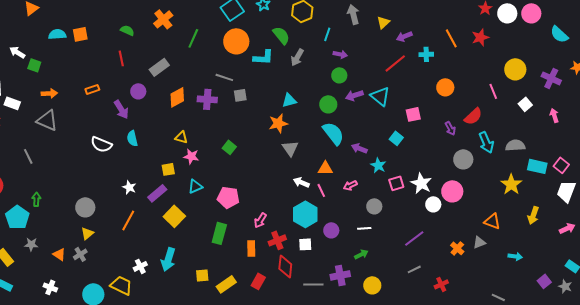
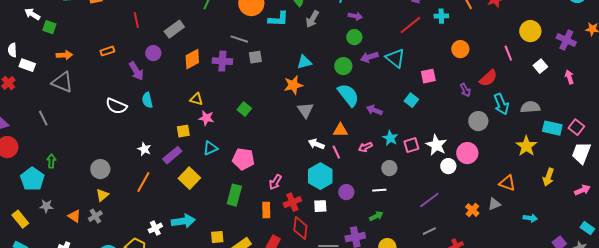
cyan star: (378, 165) -> (390, 138), moved
cyan arrow: (168, 259) -> (183, 221), turned -115

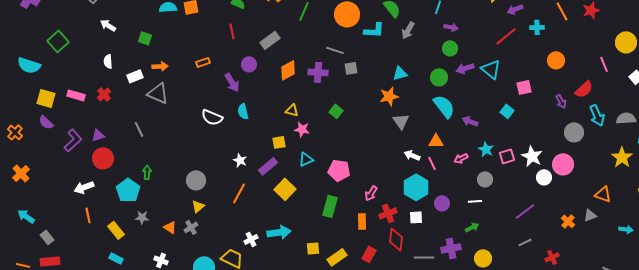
white arrow: (32, 14) -> (108, 25), moved
white rectangle: (27, 65) -> (135, 76), moved, turned -42
green square: (244, 109) -> (336, 111), moved

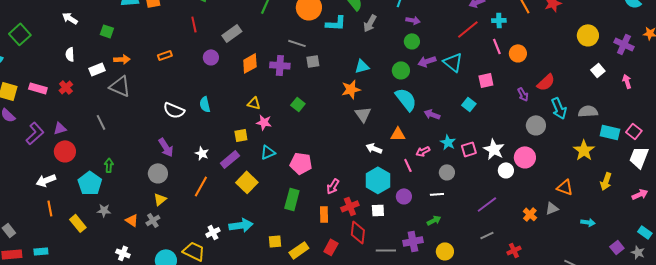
pink line: (604, 64) -> (497, 46), moved
purple arrow: (232, 82) -> (166, 147), moved
pink line: (432, 163) -> (408, 165), moved
cyan rectangle: (116, 258) -> (41, 251), moved, turned -32

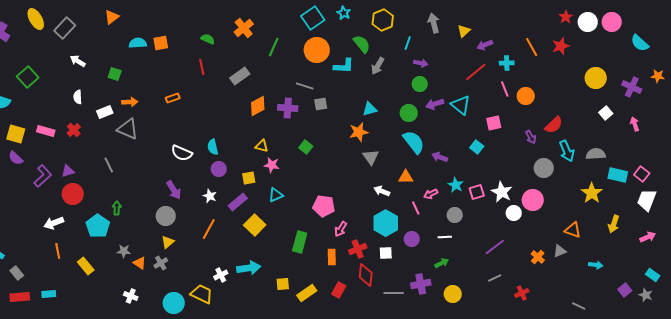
purple circle: (211, 57) -> (219, 169), moved
pink pentagon: (301, 163) -> (324, 206), moved
gray star: (104, 210) -> (124, 251), moved

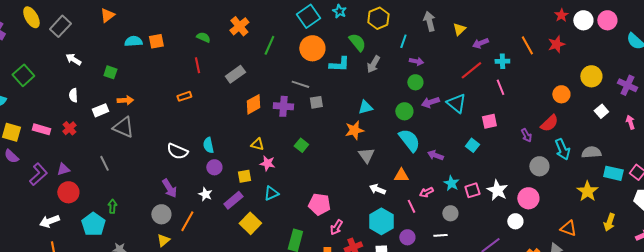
orange circle: (526, 96) -> (561, 94), moved
orange rectangle: (173, 98) -> (184, 96), moved
white circle: (514, 213) -> (515, 221), moved
orange line: (209, 229) -> (187, 221), moved

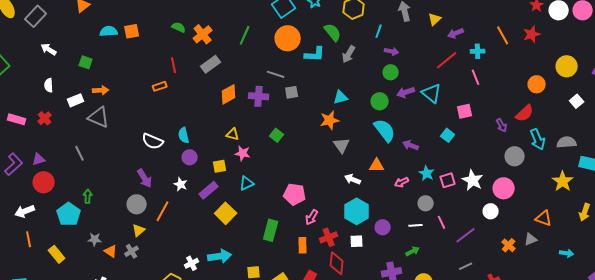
orange cross: (239, 26) -> (203, 34), moved
red line: (197, 65) -> (174, 65), moved
pink line: (411, 206) -> (442, 222), moved

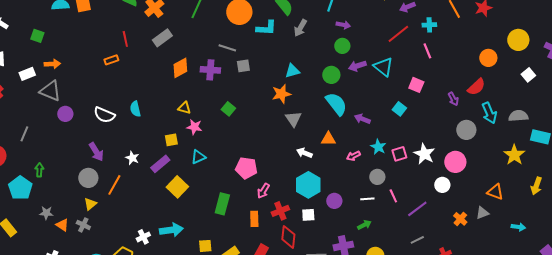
pink square: (465, 111) -> (416, 85), turned 35
gray line: (80, 153) -> (24, 134), moved, turned 49
purple circle: (190, 157) -> (65, 114), moved
gray cross: (132, 251) -> (83, 225), turned -32

